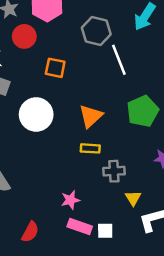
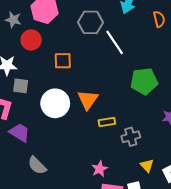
green pentagon: (143, 111) -> (144, 81), turned 30
orange triangle: (91, 116) -> (88, 100), moved
yellow triangle: (133, 198) -> (147, 166), moved

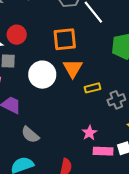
red circle: (31, 40) -> (17, 35), moved
orange square: (63, 61) -> (65, 39), moved, size x1.4

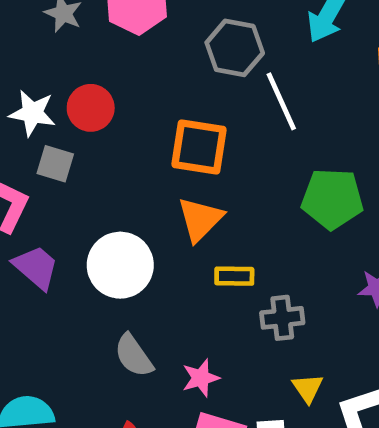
white circle: (42, 75) -> (120, 265), moved
gray semicircle: (30, 135) -> (134, 356), moved

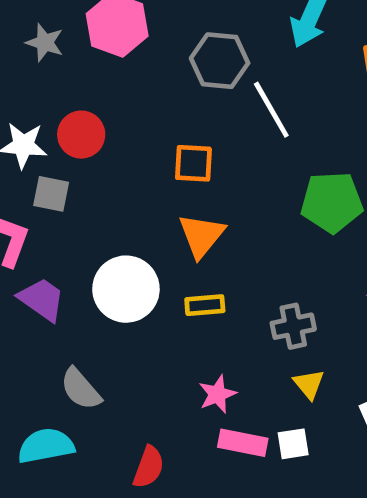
orange square: (199, 147) -> (193, 163), size x0.7
yellow rectangle: (234, 276) -> (205, 305), moved
gray semicircle: (134, 356) -> (81, 389), moved
yellow triangle: (308, 388) -> (309, 384), moved

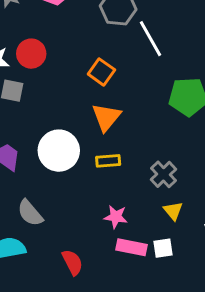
orange square: (193, 163) -> (101, 72), turned 32
gray cross: (293, 326) -> (163, 174), turned -32
pink star: (217, 394) -> (116, 217), turned 30
red semicircle: (149, 467) -> (72, 262), turned -48

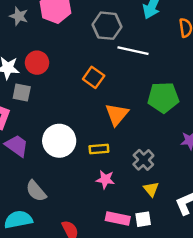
white line: (151, 39) -> (133, 51), turned -48
orange triangle: (106, 117) -> (117, 114), moved
pink star: (116, 217) -> (105, 179), moved

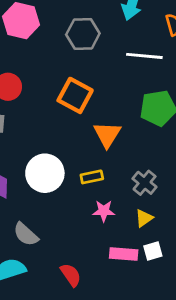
white line: (133, 51) -> (144, 56), moved
orange square: (94, 77) -> (75, 95), size x1.4
yellow triangle: (151, 189) -> (144, 218), moved, turned 42

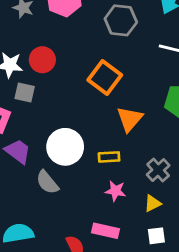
gray semicircle: (26, 234) -> (47, 182), moved
pink rectangle: (124, 254) -> (106, 231), moved

